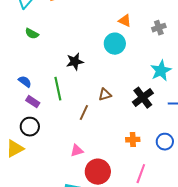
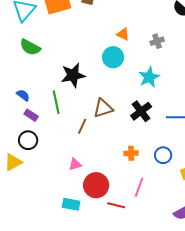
green semicircle: (32, 34) -> (30, 47), size x1.5
black star: (75, 62) -> (73, 75), size x1.4
cyan star: (161, 71) -> (149, 77), moved
brown triangle: (105, 95) -> (103, 108), size x1.5

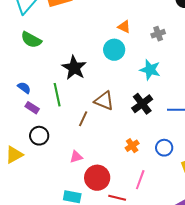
black star: (73, 75) -> (74, 68), turned -30
cyan star: (149, 77) -> (150, 70), turned -30
brown triangle: (103, 108) -> (104, 101), turned 40
black circle: (28, 140) -> (39, 136), moved
orange cross: (131, 153) -> (132, 146), turned -32

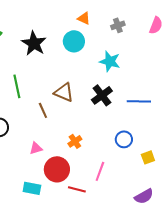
black star: (74, 68) -> (34, 43), moved
brown line: (83, 119) -> (43, 110), turned -49
orange cross: (132, 146) -> (75, 141), moved

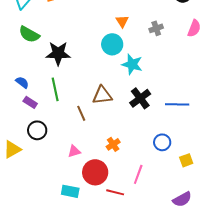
orange triangle: (84, 18) -> (122, 21), turned 32
black star: (34, 43) -> (58, 53), moved, turned -30
cyan star: (110, 61) -> (132, 64), moved
brown triangle: (64, 92) -> (102, 95), turned -30

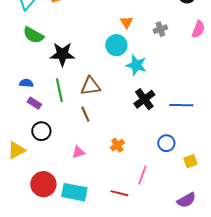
blue semicircle: (22, 82) -> (26, 83), turned -32
brown triangle: (102, 95) -> (90, 86), moved
red circle: (95, 172) -> (43, 184), moved
cyan rectangle: (70, 191) -> (74, 192), size x1.4

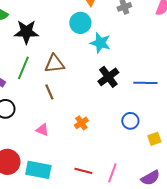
green line: (59, 90) -> (23, 68), turned 35
pink triangle: (78, 152) -> (42, 130), turned 40
pink line: (142, 175) -> (112, 173), moved

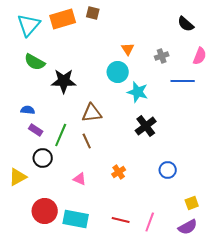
green line: (23, 68) -> (61, 135), moved
blue line: (145, 83) -> (183, 81), moved
yellow square: (154, 139) -> (192, 203), moved

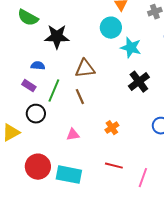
blue semicircle: (28, 110) -> (38, 66), moved
pink triangle: (80, 179) -> (73, 135), turned -32
red line: (121, 220) -> (114, 166), moved

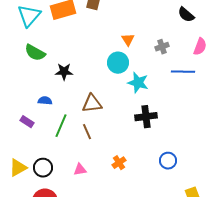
black star: (57, 37) -> (64, 72), size x0.7
black cross: (139, 82) -> (146, 117), turned 30
purple rectangle: (29, 86) -> (27, 122), moved
black circle: (36, 114) -> (43, 168), moved

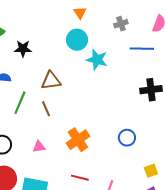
orange triangle: (128, 40) -> (80, 13), moved
black cross: (146, 117) -> (151, 90), moved
orange cross: (119, 163) -> (78, 140), size x1.6

